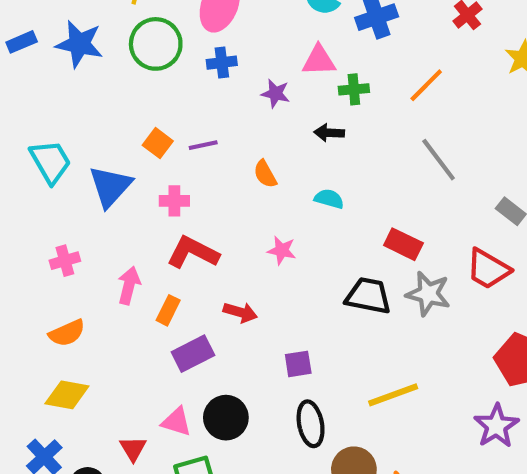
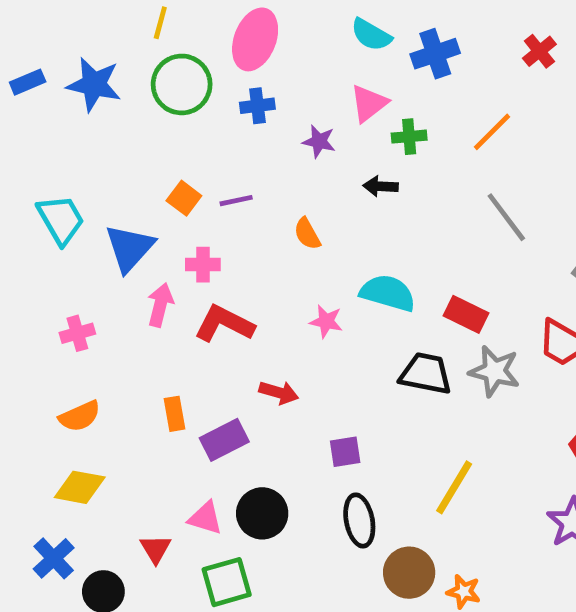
pink triangle: (319, 60) -> (369, 103), turned -36
cyan semicircle: (329, 199) -> (388, 293), moved, size x1.6
pink arrow: (129, 285) -> (160, 305), moved
orange rectangle: (168, 310) -> (174, 414), moved, turned -36
yellow line: (393, 395) -> (454, 487), turned -39

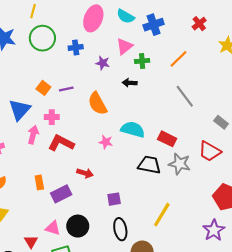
pink ellipse: (255, 39) -> (93, 18), moved
orange semicircle: (307, 234) -> (97, 104), size x1.6

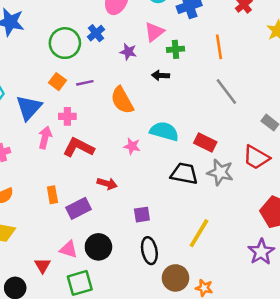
green circle: (42, 38) -> (65, 43), moved
blue cross: (76, 47) -> (96, 33), turned -32
orange line: (178, 59) -> (219, 47), turned -54

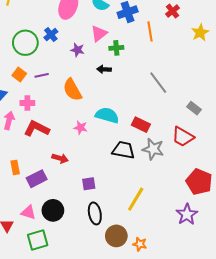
orange line: (219, 47) -> (150, 31), moved

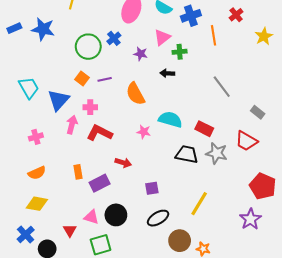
black ellipse: (95, 213) -> (158, 218), turned 70

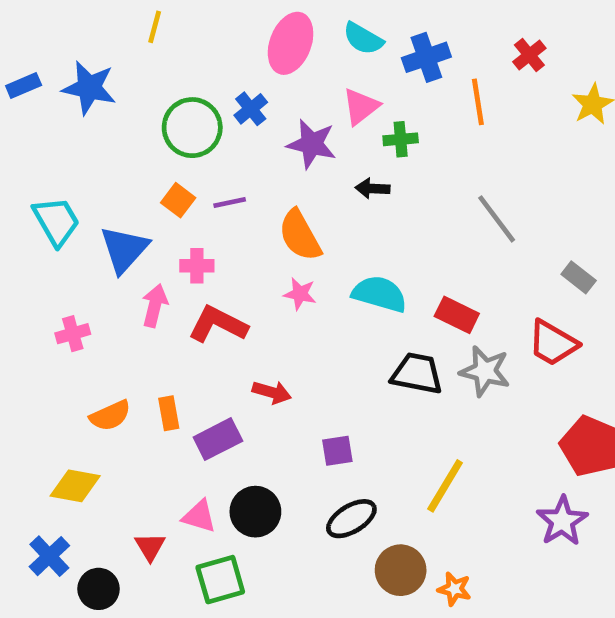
purple star: (141, 54) -> (312, 144), size x1.5
pink star: (144, 132) -> (300, 294), moved
orange semicircle: (37, 173) -> (110, 416), moved

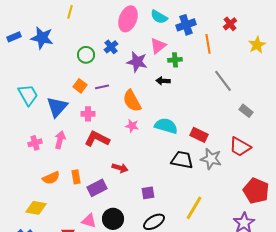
green circle: (192, 128) -> (86, 55), size x0.7
gray line: (497, 219) -> (223, 81), moved
gray rectangle: (579, 277) -> (246, 111), moved
pink arrow: (155, 306) -> (60, 140), moved

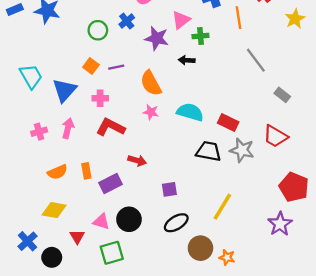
yellow diamond: (36, 208) -> (54, 210), moved

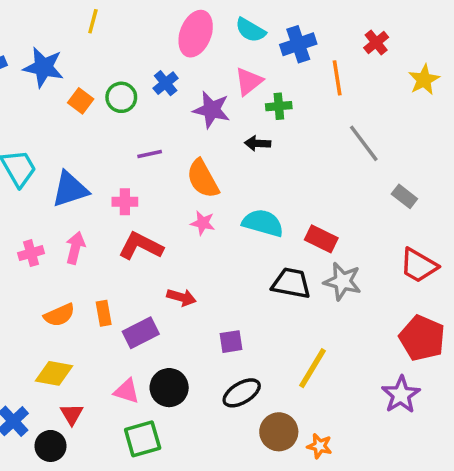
orange square: (91, 66) -> (81, 101), moved
blue triangle: (64, 90) -> (70, 189), turned 30
red trapezoid: (275, 136) -> (419, 265), moved
red triangle: (77, 237) -> (72, 414), moved

